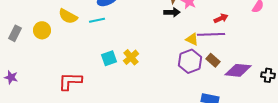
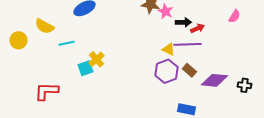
black arrow: (172, 12) -> (183, 22), moved
cyan line: (97, 20) -> (66, 43), moved
yellow cross: (131, 57) -> (96, 59), moved

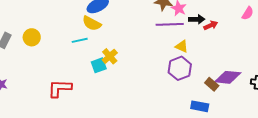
yellow semicircle: (44, 26) -> (92, 23), moved
purple line: (187, 44) -> (170, 24), moved
brown rectangle: (189, 70) -> (212, 84), moved

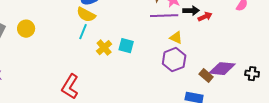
cyan line: (80, 40) -> (83, 32), moved, turned -56
cyan square: (99, 65) -> (126, 46), moved, turned 35
red L-shape: (60, 88) -> (70, 87), moved, turned -60

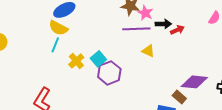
cyan square: (126, 46) -> (98, 59), turned 35
purple hexagon: (174, 60) -> (109, 73), moved
brown rectangle: (206, 76) -> (179, 97), moved

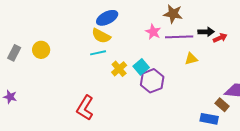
pink star: (145, 13) -> (153, 32), moved
cyan line: (55, 45) -> (98, 53), turned 56
yellow triangle: (148, 51) -> (191, 59), turned -40

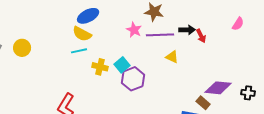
red arrow: (220, 38) -> (201, 36), turned 88
yellow triangle: (191, 59) -> (172, 57), turned 40
yellow cross: (119, 69) -> (100, 67), turned -35

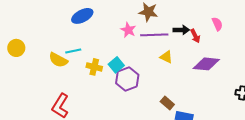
pink semicircle: (238, 24) -> (217, 24), moved, turned -56
yellow semicircle: (82, 34) -> (58, 60), moved
purple diamond: (218, 88) -> (206, 64), moved
brown rectangle: (203, 103) -> (167, 103), moved

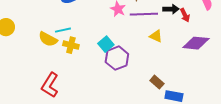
yellow cross: (94, 67) -> (71, 45), moved

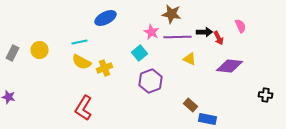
cyan line: (63, 30) -> (80, 42), moved
cyan square: (106, 44) -> (140, 53), moved
yellow cross: (71, 45) -> (104, 68), turned -35

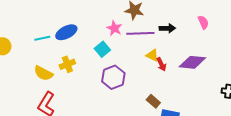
blue ellipse: (106, 18) -> (66, 32), moved
red arrow: (218, 38) -> (161, 64), moved
yellow semicircle: (82, 62) -> (43, 73), moved

